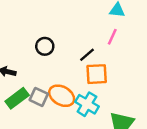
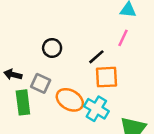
gray square: (39, 97) -> (41, 83), moved
green rectangle: (17, 98) -> (23, 102), turned -60

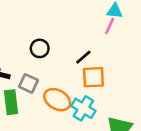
pink line: (123, 38) -> (110, 26), moved

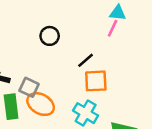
black circle: (40, 48) -> (50, 36), moved
orange ellipse: (57, 100) -> (41, 104), moved

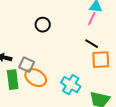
black line: (86, 60) -> (92, 44), moved, turned 72
orange square: (96, 81) -> (101, 60), moved

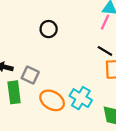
orange ellipse: (36, 78) -> (52, 100), moved

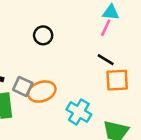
orange ellipse: (52, 100) -> (42, 92), moved, turned -50

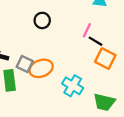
pink line: (106, 28) -> (87, 30), moved
orange square: (117, 80) -> (105, 59), turned 30

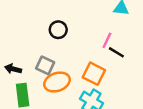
orange square: (105, 59) -> (94, 74), moved
gray square: (25, 64) -> (45, 65), moved

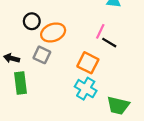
black circle: (58, 30) -> (32, 21), moved
orange ellipse: (57, 82) -> (53, 32), moved

